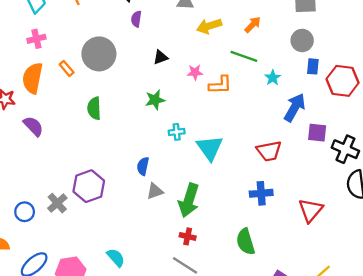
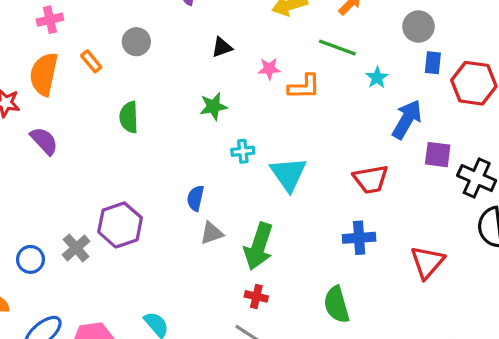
gray circle: (99, 54) -> (136, 42), size x0.6

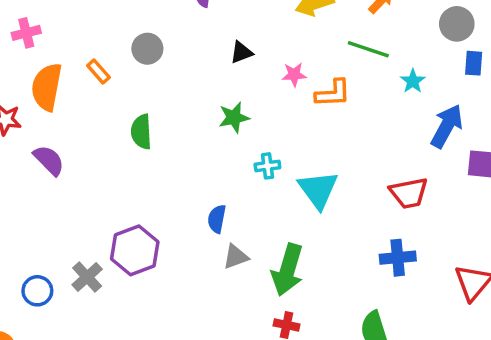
pink cross: (50, 20) -> (26, 33), moved

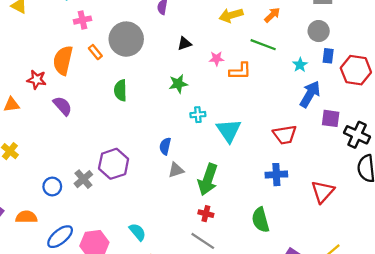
pink cross: (26, 33) -> (82, 20), moved
gray circle: (147, 49) -> (126, 39), size x1.8
cyan star: (413, 81) -> (300, 65), moved

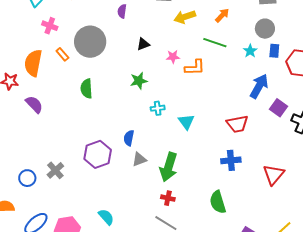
pink cross: (82, 20) -> (50, 26), turned 35
cyan star: (300, 65) -> (250, 51), moved
purple square: (331, 118) -> (279, 108), turned 30
cyan triangle: (229, 130) -> (186, 122), size x0.7
purple hexagon: (114, 164) -> (98, 154), moved

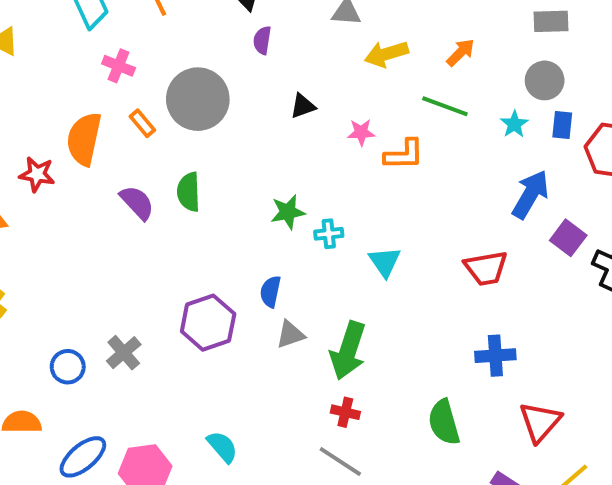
green star: (139, 81) -> (288, 212), moved
purple semicircle: (34, 104) -> (137, 203), moved
blue cross: (231, 160) -> (495, 356), moved
red triangle: (273, 175) -> (540, 422), moved

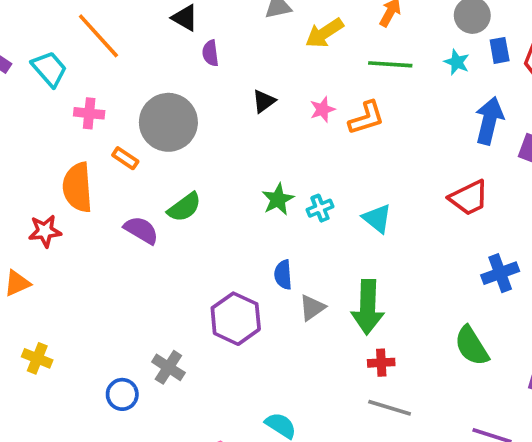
green semicircle: (189, 192) -> (184, 207), turned -108

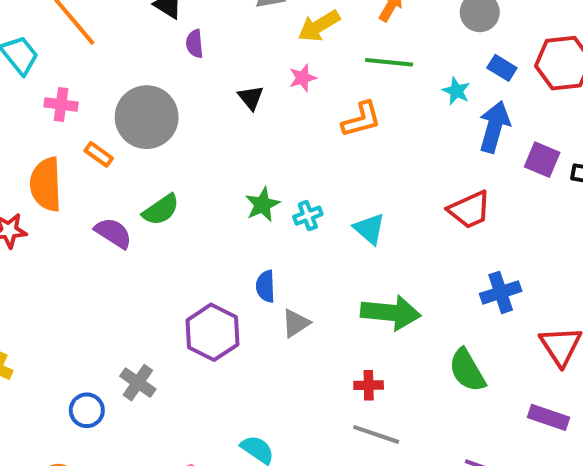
blue rectangle: (500, 50) -> (502, 68), moved, turned -50
cyan star: (457, 62) -> (456, 91), moved
black triangle: (264, 101) -> (251, 98), turned -35
pink star: (322, 109) -> (303, 78), moved
green arrow: (368, 307) -> (391, 313), moved, turned -88

